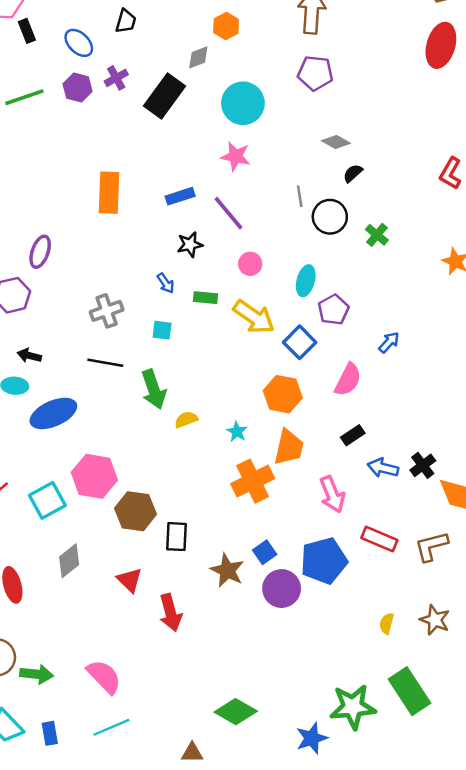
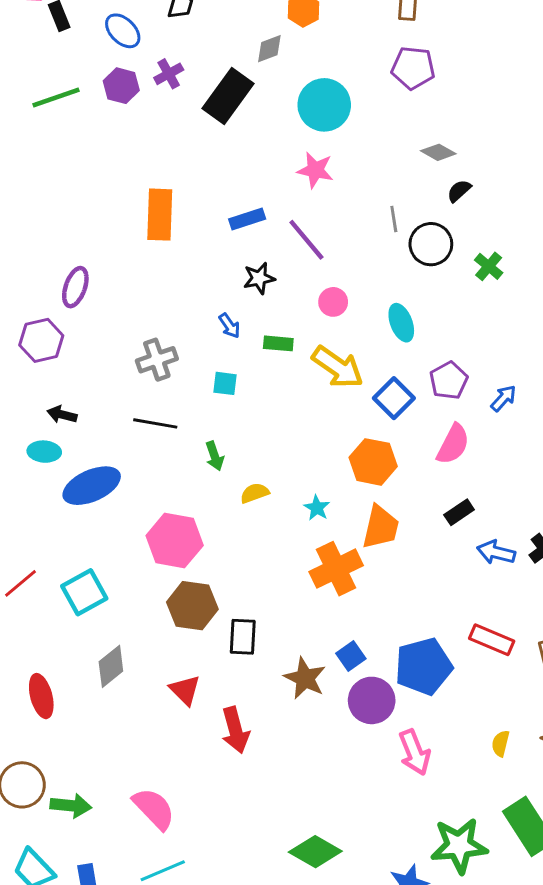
cyan ellipse: (306, 281) -> (401, 323), turned -36
purple pentagon: (333, 310) -> (449, 380), moved
green arrow: (154, 389) -> (215, 456), size x0.6
pink hexagon: (94, 476) -> (175, 540), moved
pink arrow: (332, 494) -> (415, 752), moved

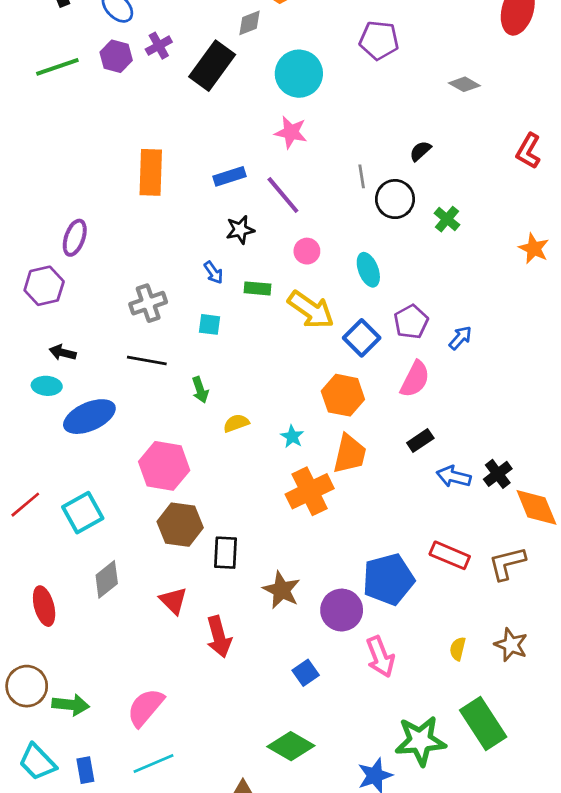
gray diamond: (438, 152) -> (464, 84), moved
blue square: (351, 656) -> (306, 673), moved
pink semicircle: (154, 809) -> (145, 707), turned -96

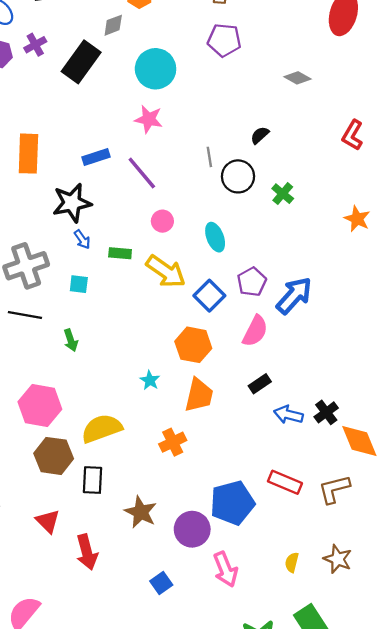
black star: (240, 230) -> (72, 203), moved, size x1.6
gray cross: (148, 303) -> (26, 266), size x1.4
blue arrow: (460, 338) -> (294, 296), size x1.8
yellow semicircle: (236, 423) -> (102, 428), moved, size x1.8
orange cross: (310, 491) -> (173, 442), moved, size x0.7

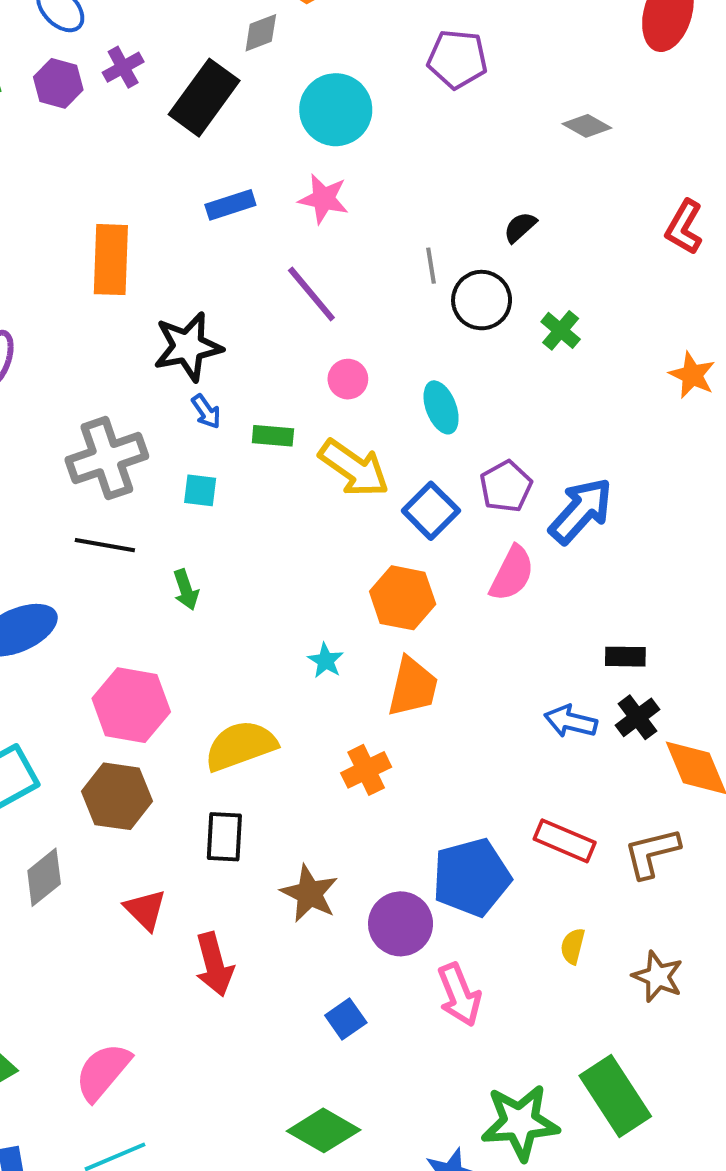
blue rectangle: (96, 157) -> (230, 205), moved
black rectangle: (260, 384) -> (625, 657), moved, turned 35
brown hexagon: (54, 456) -> (117, 796), moved
yellow semicircle: (292, 562) -> (573, 946), moved

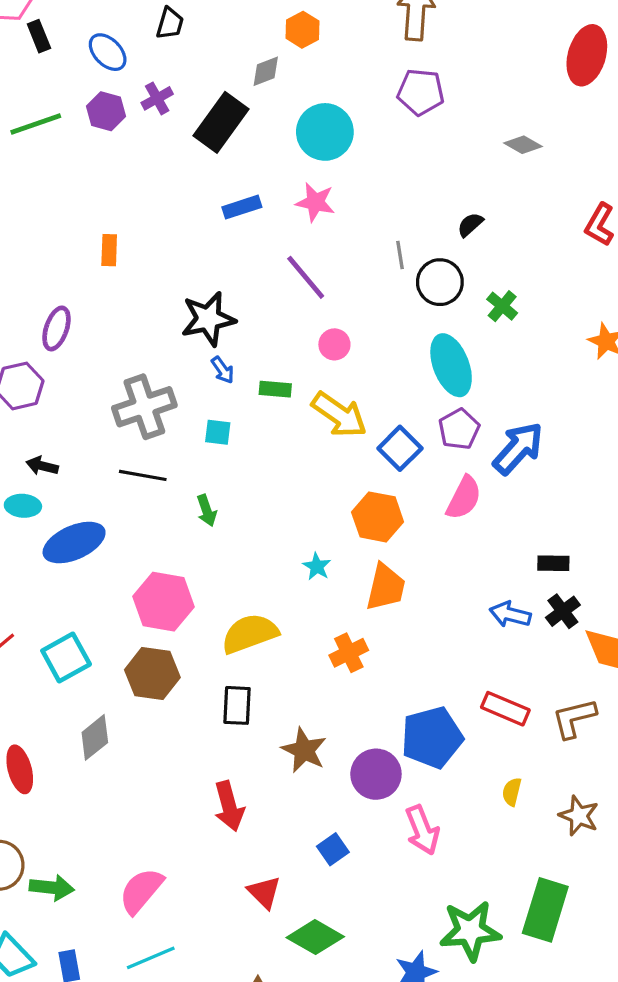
orange rectangle: (111, 260) -> (109, 250), moved, size x0.6
cyan ellipse: (441, 407) -> (451, 365), moved, size x1.5
red triangle: (145, 910) -> (264, 892), moved
green rectangle: (615, 1096) -> (545, 910), turned 50

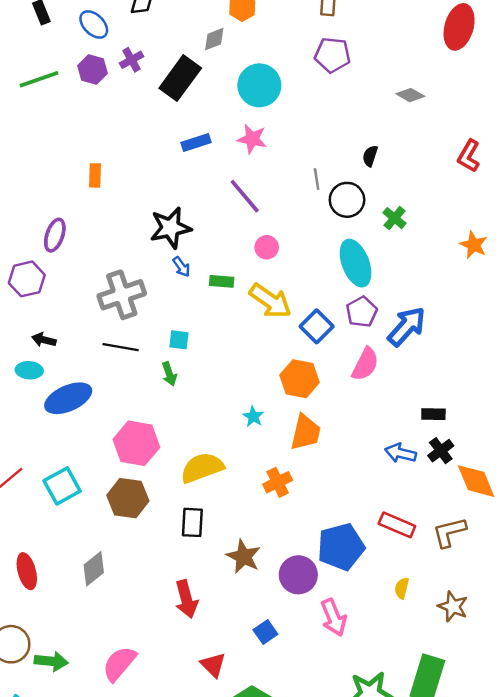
black semicircle: (470, 225) -> (370, 156), turned -30
cyan square: (218, 432) -> (179, 340), moved
gray diamond: (95, 737) -> (94, 569), moved

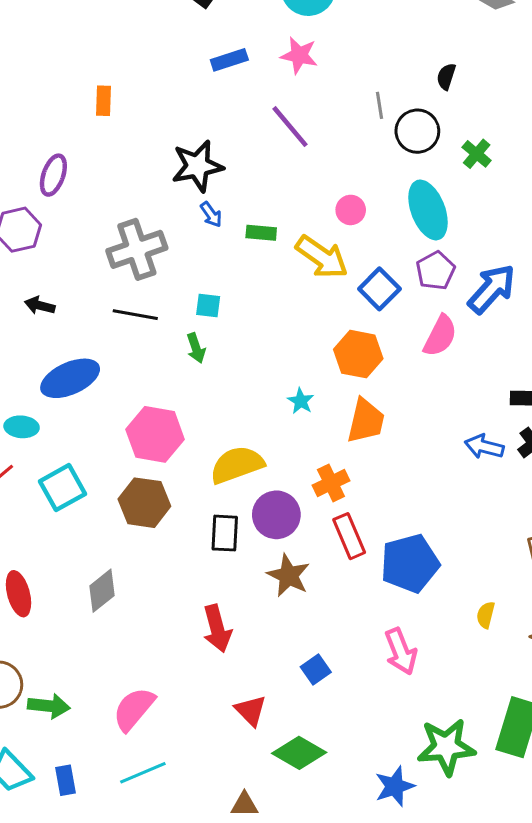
pink circle: (267, 247) -> (351, 210), moved
cyan ellipse: (29, 370) -> (22, 427), moved
red rectangle: (397, 525) -> (349, 536), moved, turned 44
purple circle: (298, 575) -> (276, 515), moved

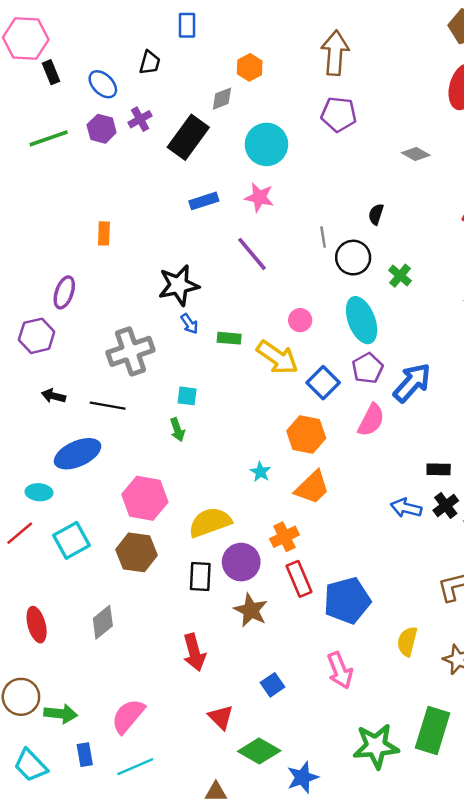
black line: (135, 315) -> (108, 406), moved
orange trapezoid: (366, 421) -> (312, 487), turned 33
yellow semicircle: (486, 615) -> (407, 641), size x1.4
blue rectangle: (66, 780) -> (85, 755), moved
blue star: (395, 786) -> (303, 777), moved

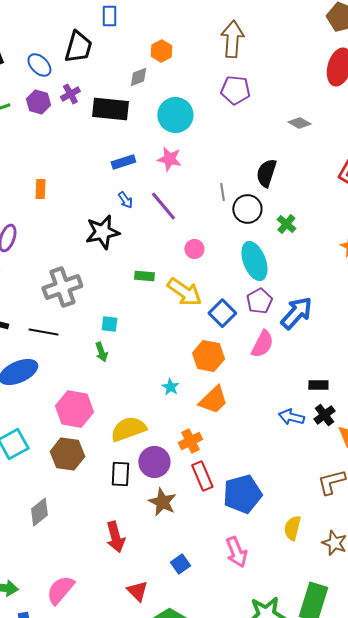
black trapezoid: (150, 63) -> (78, 47), size x1.6
black rectangle: (188, 137) -> (110, 109), turned 60
black semicircle: (376, 214) -> (266, 173), size x1.6
pink circle: (300, 320) -> (194, 249), moved
blue arrow: (189, 324) -> (125, 200), moved

